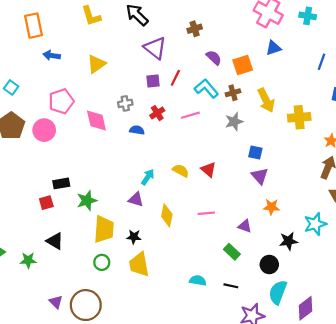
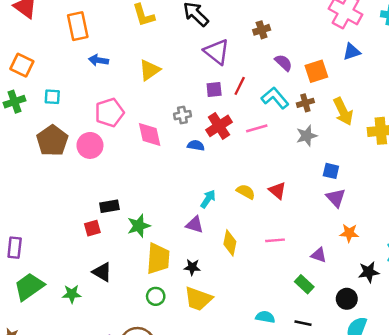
cyan square: (11, 87) -> (52, 97), turned -32
red cross: (157, 113) -> (219, 126), size x1.5
yellow trapezoid: (139, 265) -> (198, 299), turned -60

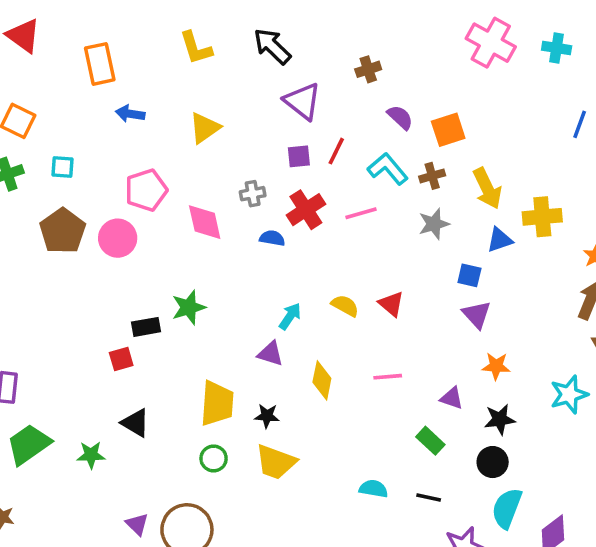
blue triangle: (352, 52) -> (500, 240), moved
green star: (139, 226) -> (189, 307), moved
black star: (369, 272) -> (500, 419), moved

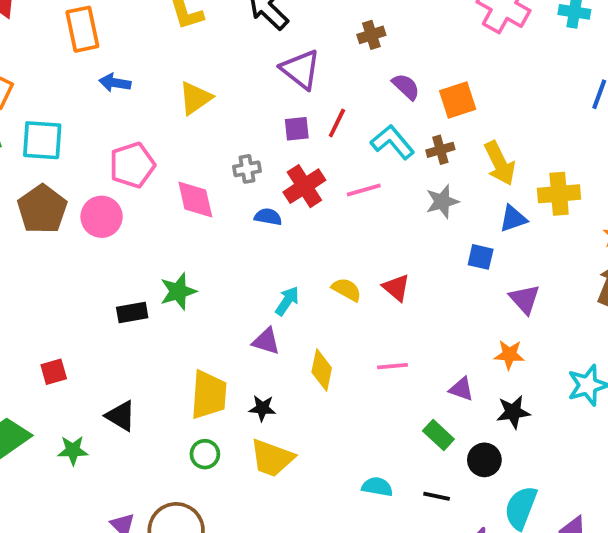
cyan square: (63, 167) -> (42, 140), size x1.6
purple triangle: (477, 315) -> (525, 299), moved
red square: (121, 359) -> (54, 372), moved
black circle: (493, 462) -> (484, 460), moved

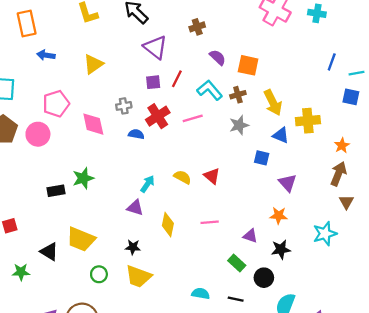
orange square: (458, 100) -> (248, 65), turned 30
blue triangle: (513, 219) -> (281, 135), turned 42
yellow trapezoid: (209, 395) -> (81, 239), moved, turned 108

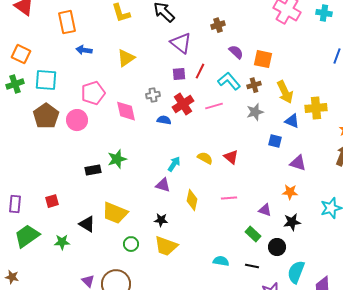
purple triangle: (288, 183) -> (298, 163), turned -30

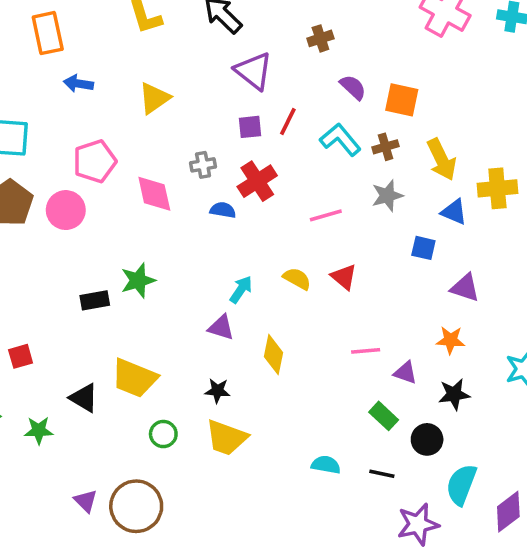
pink line: (214, 106) -> (326, 215), moved
pink line: (229, 198) -> (366, 351), moved

